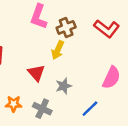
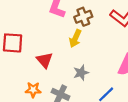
red triangle: (36, 73) -> (45, 60), moved

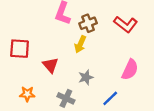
orange star: (33, 90) -> (27, 94), moved

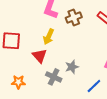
yellow arrow: (80, 44) -> (49, 37), moved
gray cross: (66, 98) -> (54, 77), moved

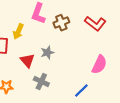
yellow arrow: (49, 37) -> (18, 32), moved
gray star: (72, 67) -> (47, 53), moved

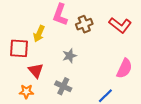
red triangle: (27, 61) -> (36, 70), moved

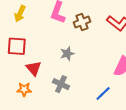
yellow arrow: (39, 34) -> (20, 14), moved

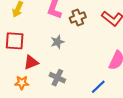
gray star: (67, 54) -> (57, 42), moved
red triangle: (34, 68) -> (31, 62), turned 49

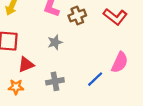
gray cross: (57, 78) -> (55, 81), turned -35
blue line: (98, 87) -> (95, 79), moved

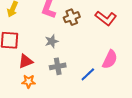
gray cross: (55, 81) -> (58, 66), moved
orange star: (16, 87) -> (29, 81), moved

